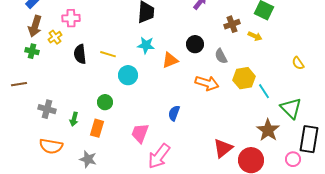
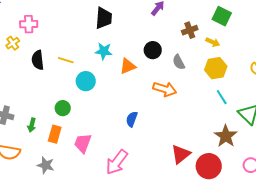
yellow hexagon: (244, 78) -> (216, 68), moved
pink trapezoid: (140, 133) -> (83, 143), moved

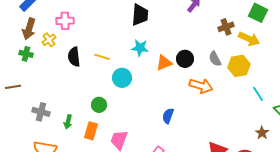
yellow arrow: (213, 42) -> (249, 39), size x1.5
black circle: (153, 50) -> (185, 59), moved
yellow hexagon: (216, 68) -> (239, 66), moved
brown star: (226, 136) -> (262, 133), size x0.6

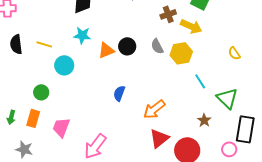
orange arrow: (201, 86) -> (154, 109), moved, turned 125
blue semicircle: (168, 116) -> (119, 93), moved
green arrow: (68, 122) -> (11, 117), moved

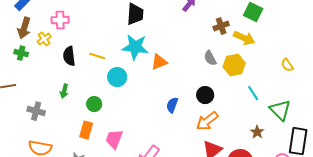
cyan star: (82, 35) -> (135, 47), size x1.5
black circle: (127, 46) -> (205, 95), moved
green arrow: (11, 117) -> (64, 91), moved

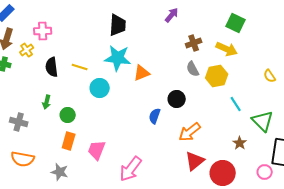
brown cross: (221, 26) -> (194, 43), moved
black circle: (205, 95) -> (177, 99), moved
green circle: (94, 104) -> (68, 115), moved

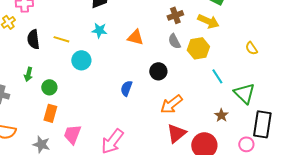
cyan star: (118, 58) -> (99, 30), size x0.6
orange triangle: (142, 73) -> (135, 37), moved, turned 36
blue semicircle: (155, 116) -> (126, 88), moved
pink trapezoid: (97, 150) -> (72, 134), moved

